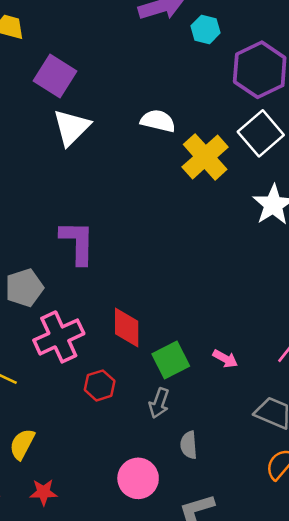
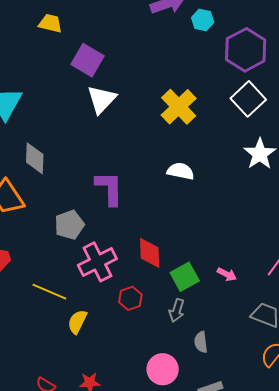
white semicircle: (158, 121) -> (180, 171), moved
yellow cross: (205, 157) -> (179, 107), moved
yellow semicircle: (22, 444) -> (77, 322), moved

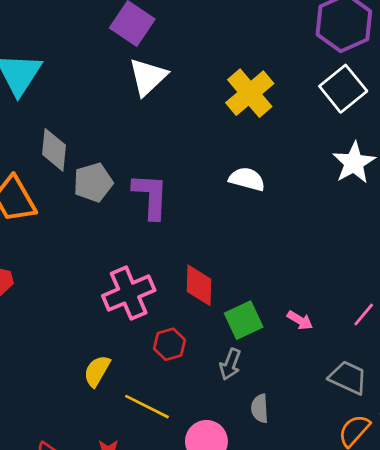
gray pentagon: (69, 225) -> (93, 182), moved
yellow line: (49, 292) -> (147, 407), moved

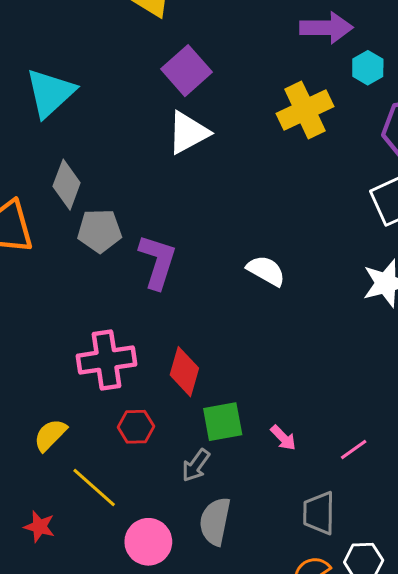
yellow cross: (250, 93) -> (305, 110), moved
gray trapezoid: (348, 378) -> (319, 513), turned -129
gray semicircle: (260, 408) -> (215, 521), size x1.5

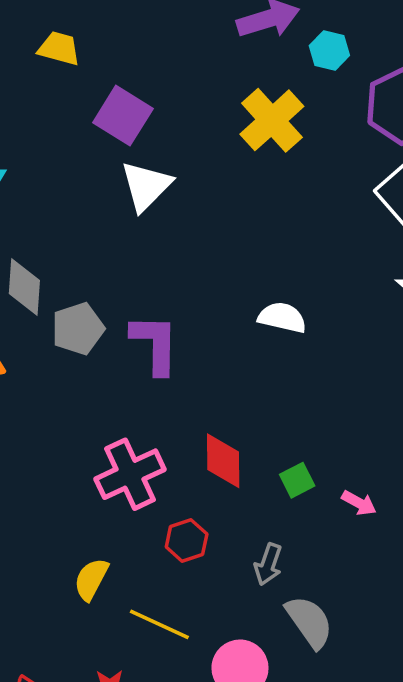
green square: (223, 422) -> (297, 480), moved, size x0.7
gray semicircle: (215, 521) -> (309, 622), turned 150

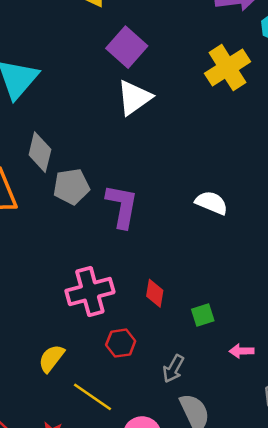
red diamond: (223, 461) -> (155, 293), size x0.7
pink arrow: (359, 503) -> (242, 351), moved, turned 140

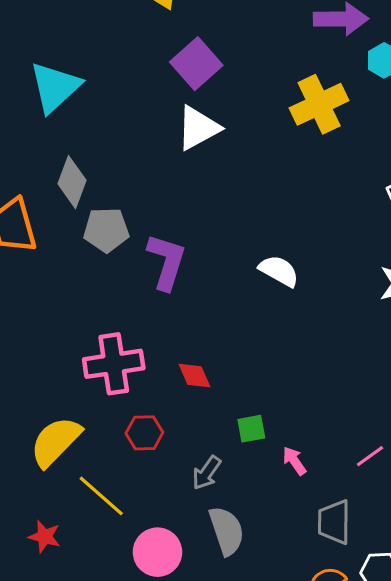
red diamond: (155, 293) -> (195, 376), turned -40
green square: (203, 315) -> (251, 429), moved
pink arrow: (242, 351) -> (294, 461), turned 50
yellow semicircle: (51, 358) -> (56, 442), size x1.5

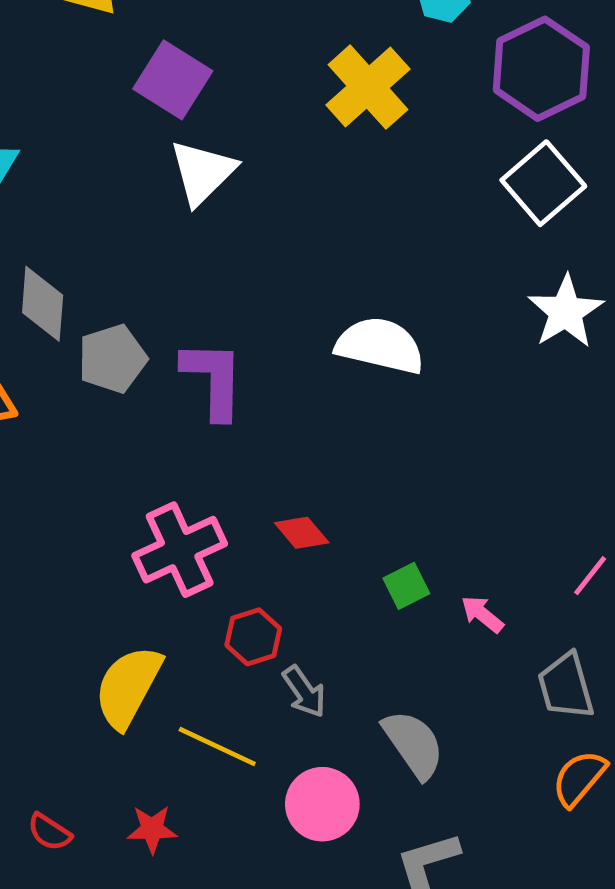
white semicircle: (279, 271) -> (380, 345), size x1.4
gray arrow: (207, 473) -> (304, 692), moved, turned -54

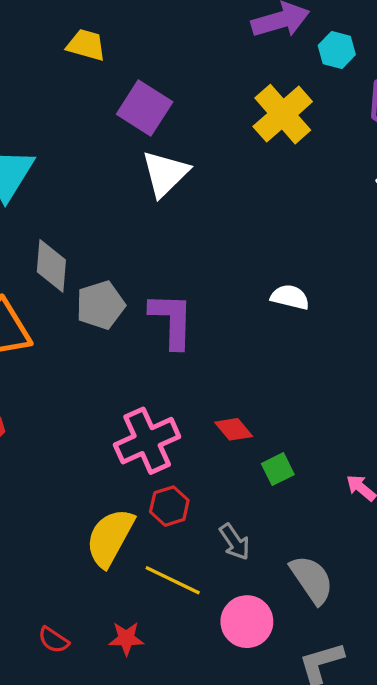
white semicircle: (380, 345) -> (290, 297), size x0.6
green square: (406, 586) -> (278, 469), moved
red hexagon: (253, 637) -> (169, 506), moved

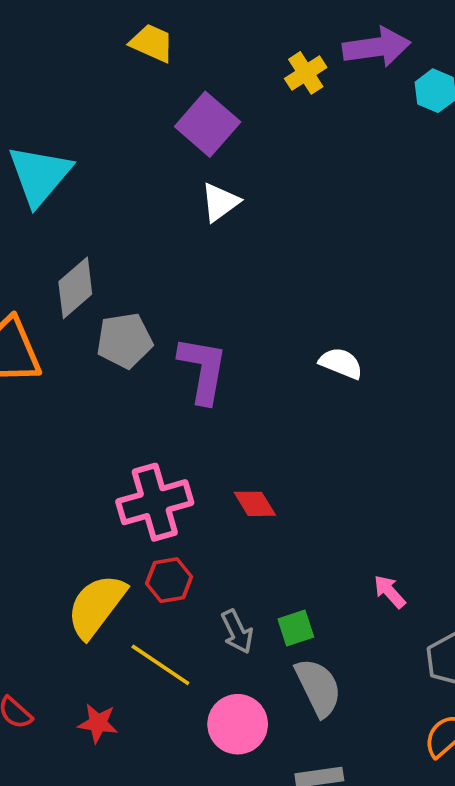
yellow cross: (283, 114) -> (306, 73), moved, size x0.6
white triangle: (165, 174) -> (220, 202), size x0.7
gray diamond: (51, 266) -> (75, 288), turned 36
green square: (278, 469) -> (296, 628), moved

